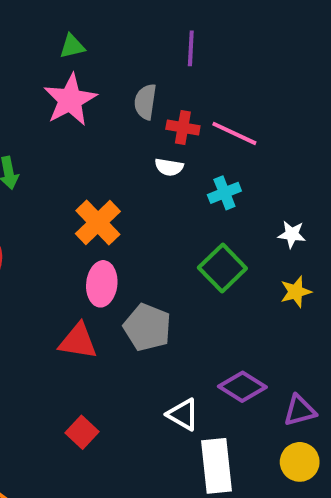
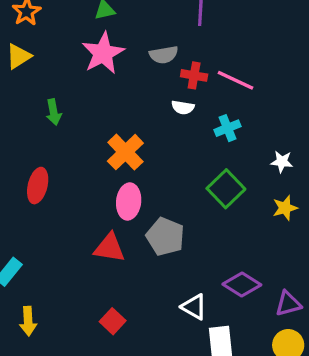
gray semicircle: (145, 102) -> (164, 55), turned -108

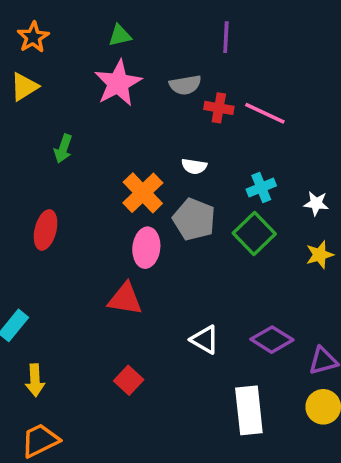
white semicircle: (183, 107) -> (194, 166), moved
green arrow: (54, 112) -> (63, 149), turned 30
cyan cross: (228, 128) -> (261, 187), moved
gray pentagon: (165, 237) -> (194, 219), moved
white triangle: (194, 307) -> (205, 340), moved

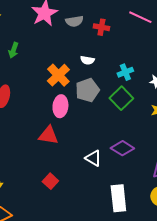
gray semicircle: (185, 85) -> (74, 21), moved
pink line: (265, 113) -> (140, 17), moved
gray pentagon: (194, 219) -> (87, 90), turned 30
purple diamond: (272, 340) -> (122, 148), moved

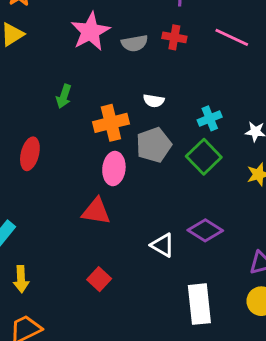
red cross: (101, 27) -> (174, 37), moved
green arrow: (13, 50) -> (64, 96), moved
orange cross: (58, 75) -> (111, 123), turned 30

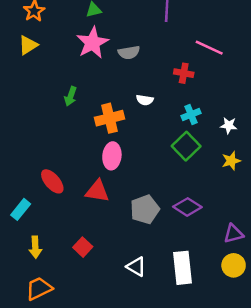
red cross: (174, 37) -> (184, 73), moved
gray pentagon: (154, 145) -> (145, 209), moved
red ellipse: (30, 154) -> (52, 181), moved, turned -55
white triangle: (163, 245) -> (136, 267), moved
red square: (99, 279) -> (83, 247), moved

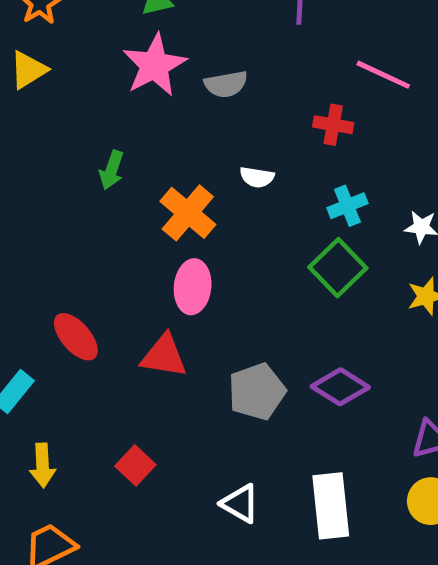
orange cross: (109, 118) -> (188, 213), turned -36

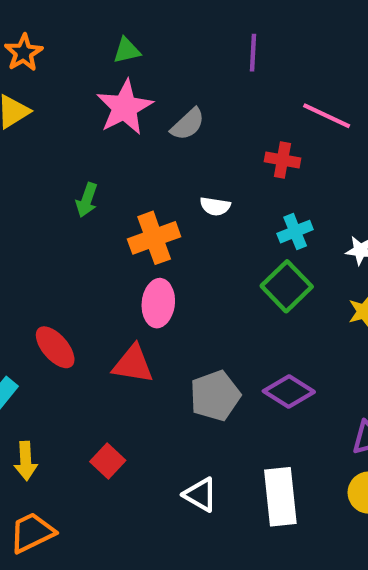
gray semicircle: (226, 84) -> (188, 124), turned -33
orange cross: (188, 213) -> (154, 238), turned 30

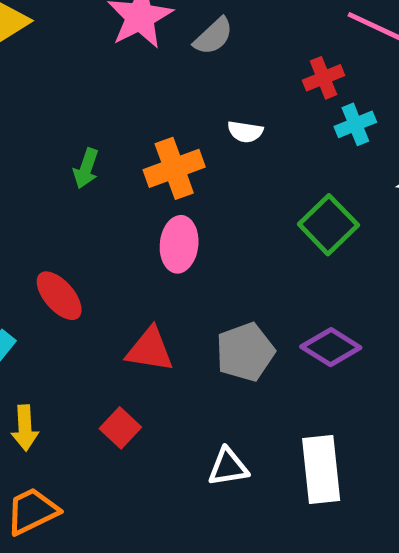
red cross: (282, 160) -> (324, 78), turned -32
green arrow: (87, 200) -> (86, 168), moved
cyan cross: (295, 232) -> (355, 124), moved
red triangle: (133, 364) -> (150, 350), moved
white triangle: (200, 495) -> (228, 467), turned -39

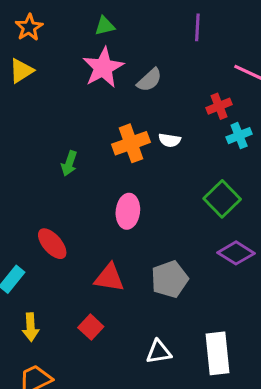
orange cross: (174, 168) -> (131, 143), moved
purple diamond: (331, 347) -> (236, 253), moved

